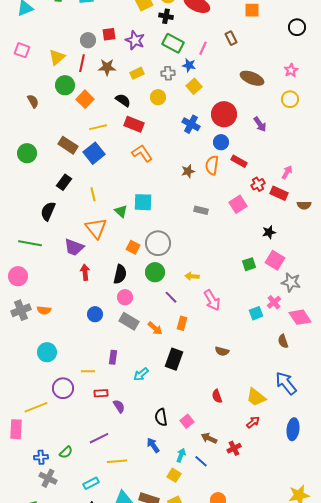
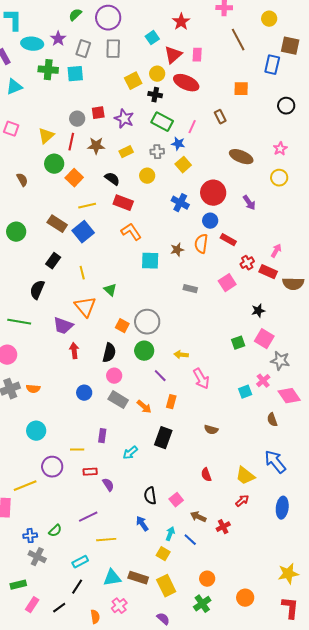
cyan square: (143, 202) -> (150, 261), moved
brown semicircle: (304, 205) -> (293, 284), size x1.5

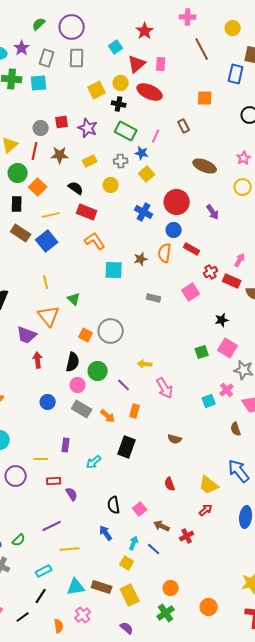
black rectangle: (53, 261) -> (17, 204), moved, turned -35
green circle: (144, 351) -> (98, 371), moved

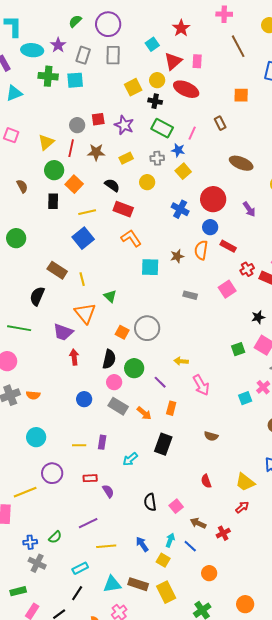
brown rectangle: (21, 233) -> (57, 270), moved
yellow line: (41, 459) -> (79, 445), moved
blue arrow: (106, 533) -> (142, 544), moved
orange circle: (171, 588) -> (209, 573), moved

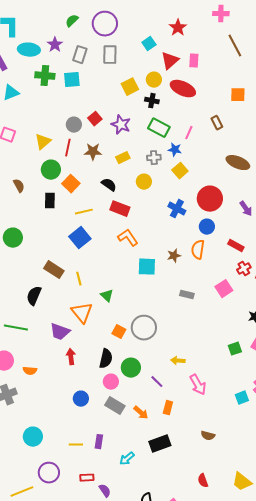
red square: (98, 119) -> (95, 119), turned -32
red rectangle: (228, 246) -> (236, 246), moved
orange semicircle: (33, 395) -> (30, 371), moved
black rectangle: (163, 444) -> (160, 444), turned 50

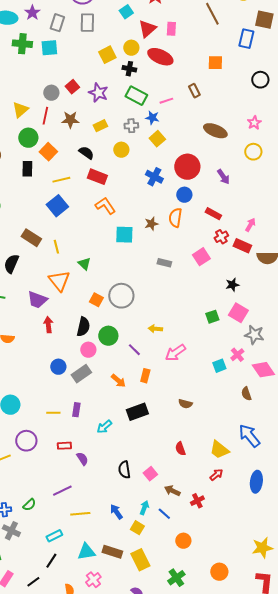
pink line: (189, 133) -> (166, 101), turned 48
pink arrow: (198, 385) -> (175, 353), turned 85
gray rectangle: (115, 406) -> (81, 374), moved, turned -66

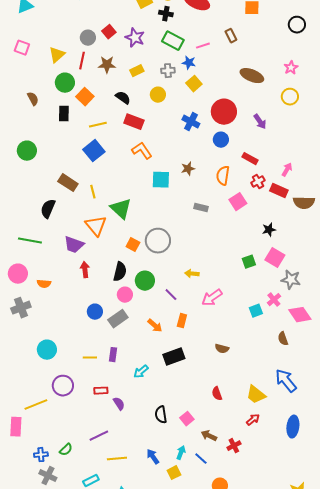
orange semicircle: (175, 218) -> (223, 176), moved
green triangle: (84, 264) -> (121, 209), size x1.6
yellow square: (137, 528) -> (174, 473), turned 32

